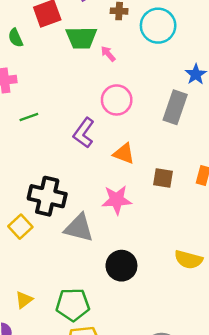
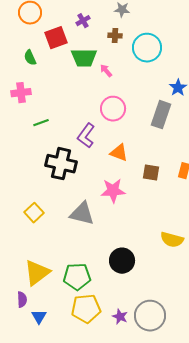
black cross: (47, 196) -> (61, 164), moved
black circle: (121, 266) -> (122, 261), moved
yellow triangle: (24, 300) -> (37, 273), size x1.8

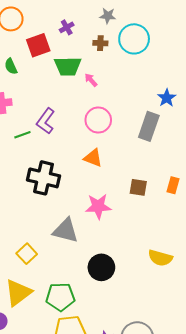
cyan circle: (147, 48) -> (134, 39), moved
purple L-shape: (86, 136) -> (46, 121), moved
orange triangle: (119, 153) -> (93, 158), moved
yellow square: (34, 213) -> (27, 254), moved
black circle: (122, 261) -> (101, 267), moved

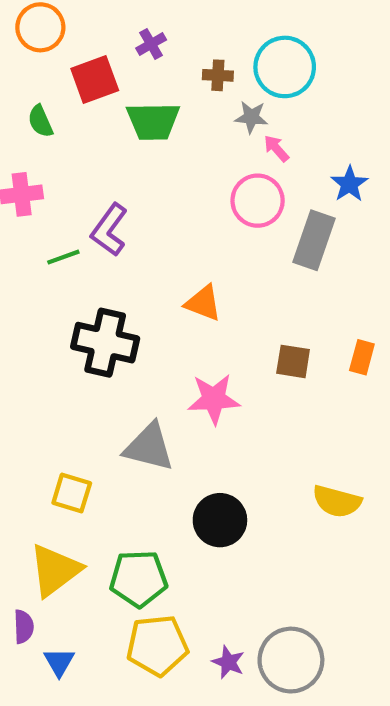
gray star: (108, 16) -> (251, 117), moved
pink arrow: (91, 80) -> (276, 148), moved
pink circle: (98, 120) -> (258, 201), moved
yellow square: (27, 254) -> (72, 493), turned -30

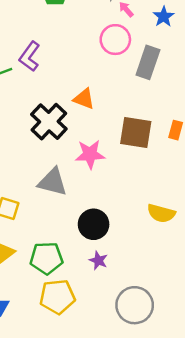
blue star: (349, 184) -> (164, 17), moved
black cross: (105, 343) -> (49, 122), moved, turned 30
brown square: (293, 361) -> (136, 132), size x1.6
purple star: (228, 662) -> (98, 260), moved

